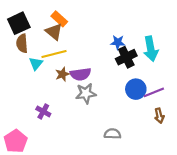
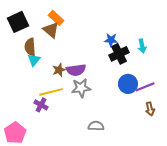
brown semicircle: (22, 43) -> (30, 47), moved
cyan arrow: (151, 49) -> (142, 46), size x0.6
yellow line: (54, 54) -> (51, 92), moved
gray semicircle: (112, 134) -> (96, 126), moved

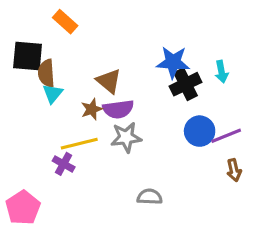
orange rectangle: (56, 18) -> (65, 22), moved
black square: (18, 22) -> (28, 56), moved, turned 30
brown triangle: (51, 30) -> (109, 81), moved
blue star: (111, 40) -> (173, 62), size x1.5

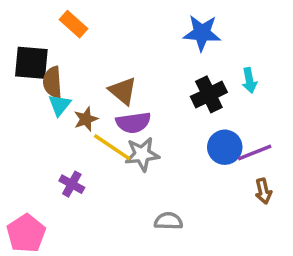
blue star: (173, 62) -> (202, 33), moved
brown star: (92, 109) -> (86, 119), moved
yellow line: (79, 144) -> (112, 147), moved, turned 48

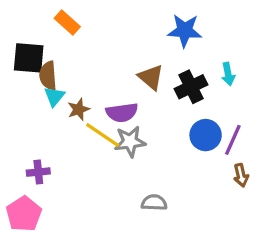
brown triangle: (123, 91) -> (151, 77), moved
purple line: (255, 152) -> (233, 140), turned -44
purple cross: (72, 184) -> (38, 172), moved, turned -35

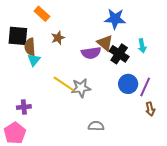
brown triangle: (151, 77) -> (105, 43), moved
black cross: (191, 87) -> (119, 54), turned -30
brown star: (79, 109) -> (58, 38), moved
purple semicircle: (122, 113) -> (91, 53), moved

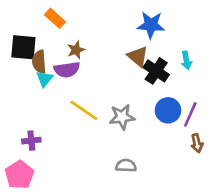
purple semicircle: (91, 53) -> (67, 70), moved
gray star: (81, 88) -> (122, 117), moved

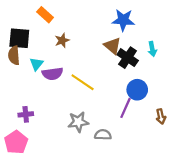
brown semicircle: (39, 62) -> (14, 55), moved
purple semicircle: (67, 70) -> (53, 74), moved
yellow line: (84, 110) -> (83, 82), moved
purple line: (190, 114) -> (125, 108), moved
gray star: (122, 117) -> (78, 122), moved

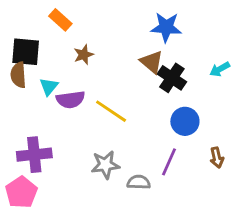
cyan arrow: (152, 49) -> (220, 69), moved, turned 72
purple line: (125, 108) -> (169, 162), moved
purple cross: (26, 114) -> (34, 155), size x1.6

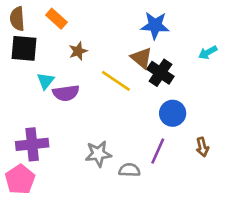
cyan arrow: (220, 69) -> (208, 52), moved
brown semicircle: (18, 75) -> (17, 19), moved
yellow line: (111, 111) -> (116, 81), moved

